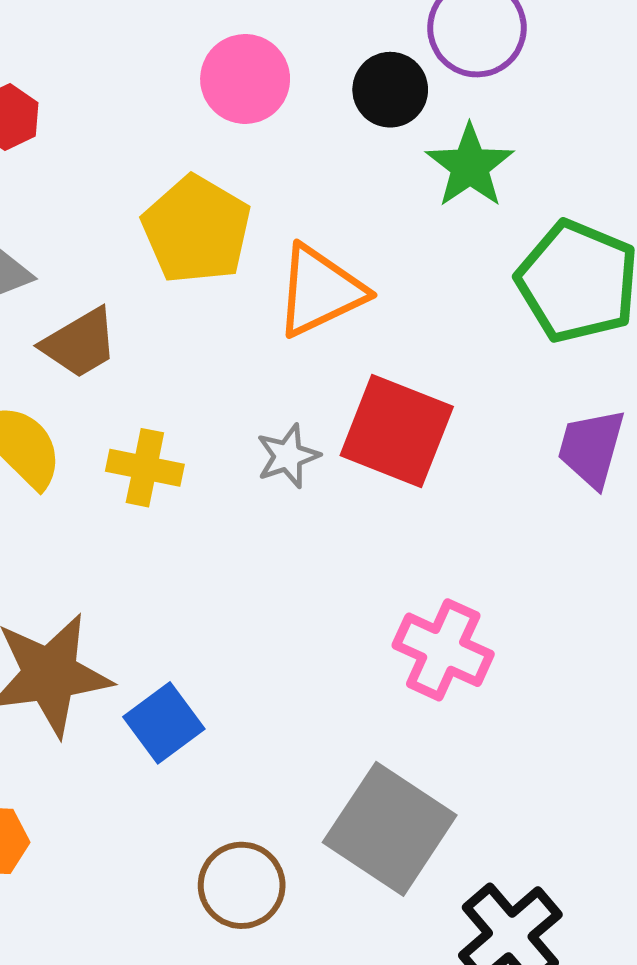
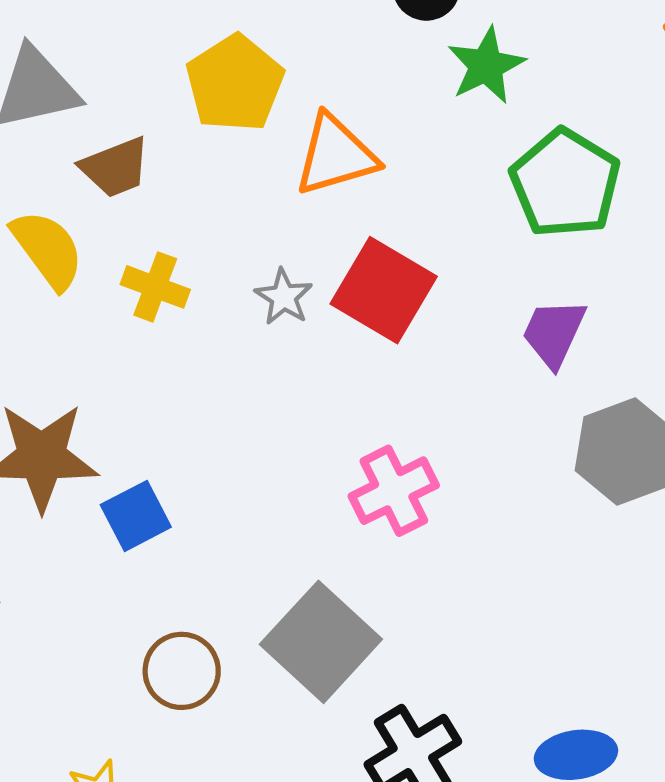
gray star: (288, 456) -> (284, 297), turned -30
pink cross: (443, 650) -> (394, 491), turned 30

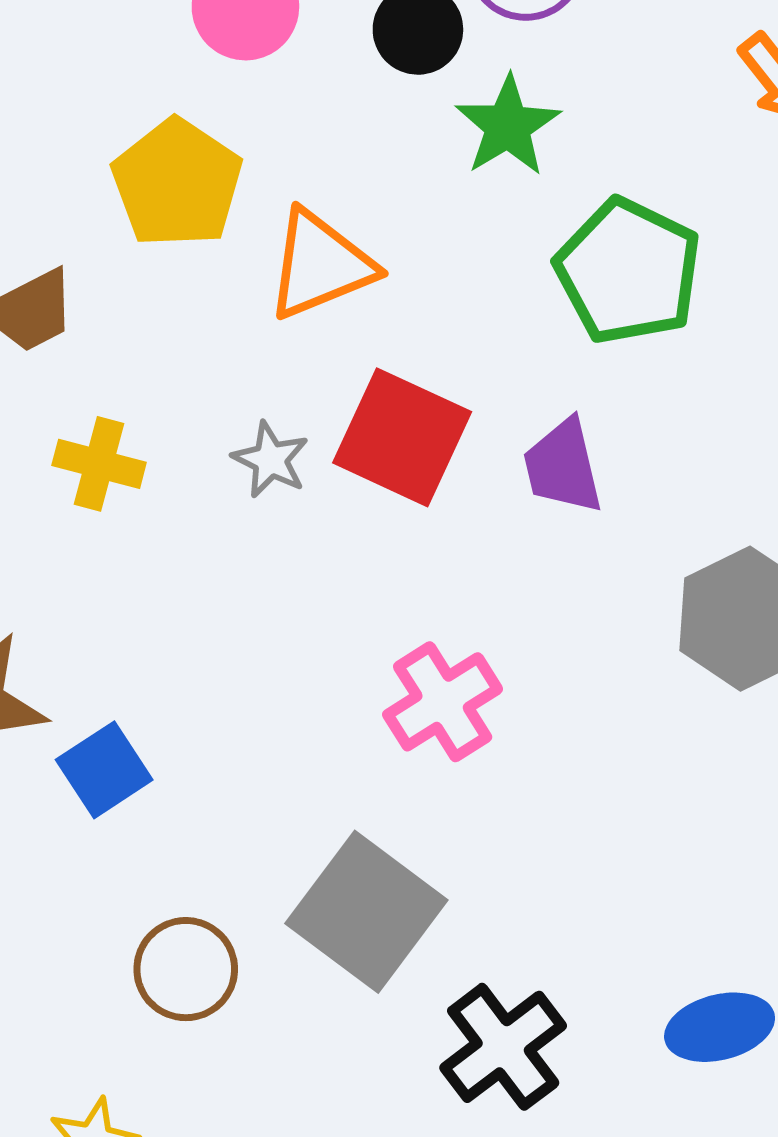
purple trapezoid: (554, 333) -> (563, 466), moved, turned -32

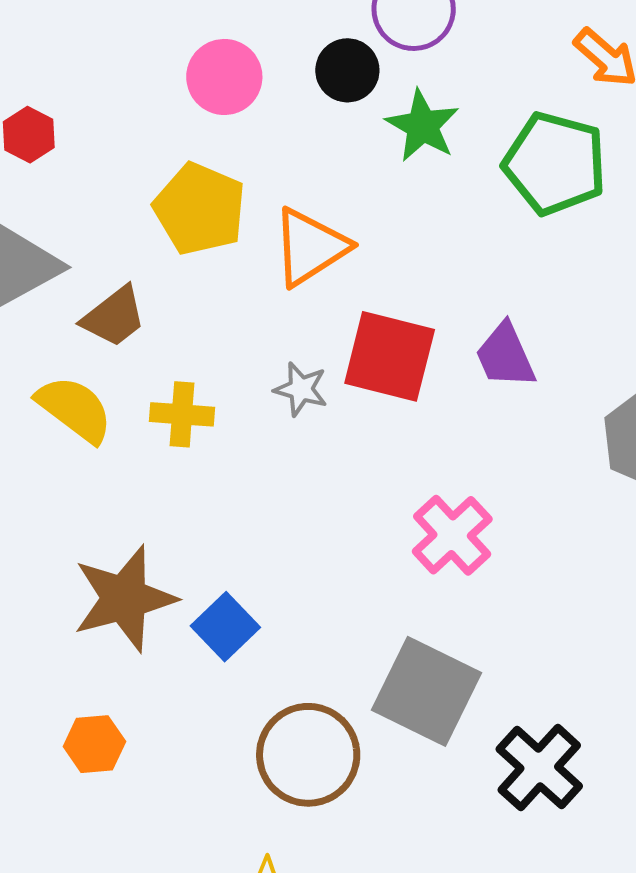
green pentagon: (628, 271) -> (555, 163), moved
brown circle: (186, 969) -> (308, 755), size x1.4

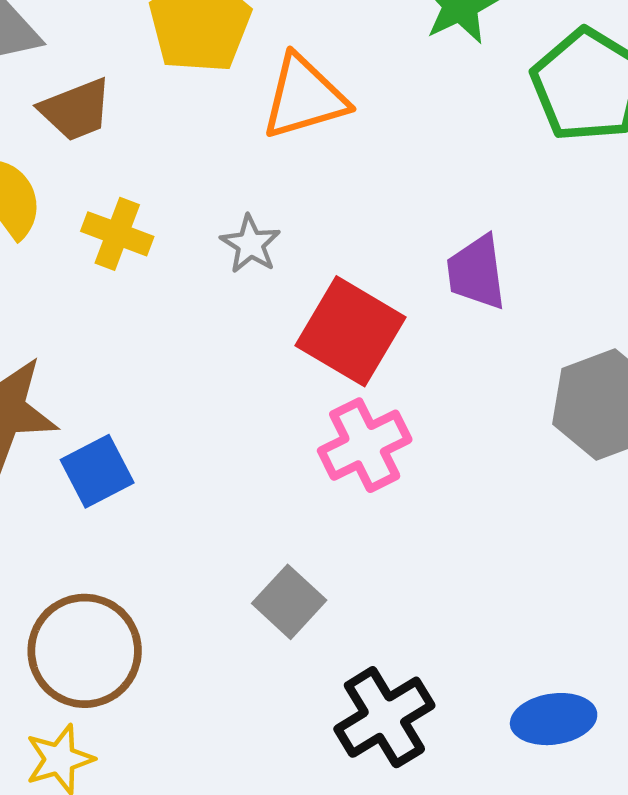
red square: (390, 356) -> (350, 331), moved
gray square: (426, 691) -> (289, 602), size x0.6
brown circle: (308, 755) -> (85, 651), moved

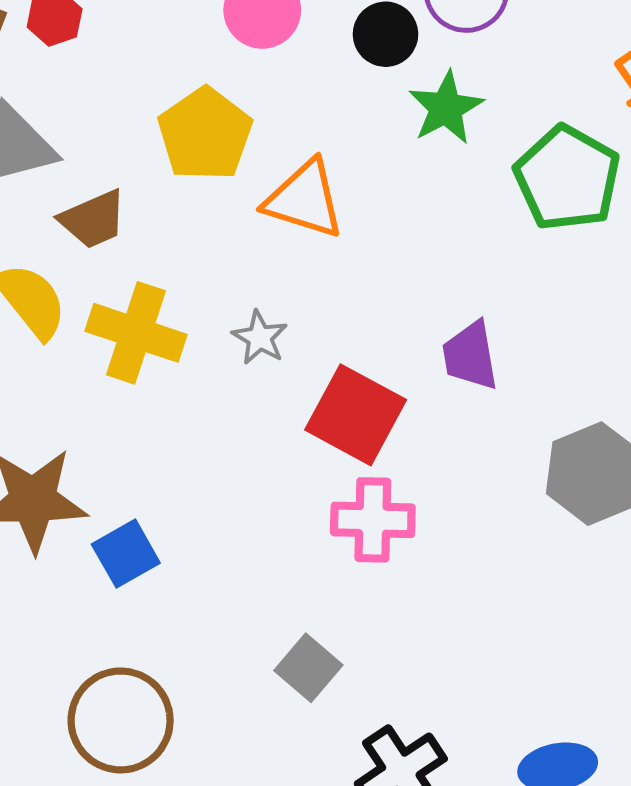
orange triangle: (304, 97) -> (304, 199), turned 36
yellow cross: (117, 234) -> (136, 333), size x1.5
pink cross: (365, 445) -> (373, 520), turned 30

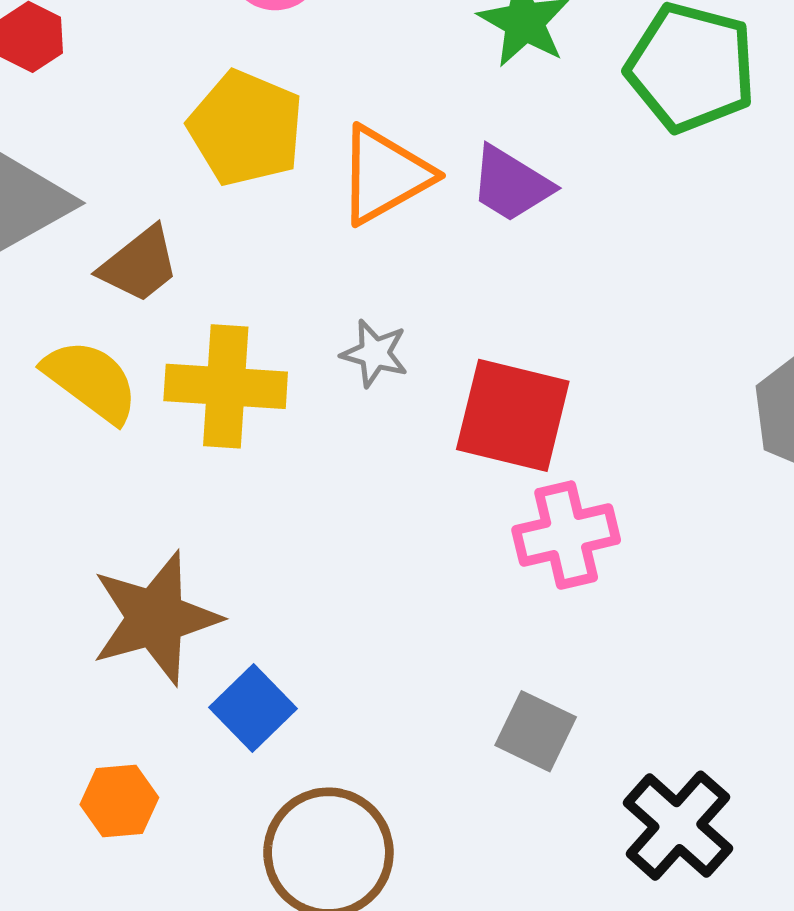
orange triangle: (304, 199) -> (385, 175), turned -32
purple trapezoid: (470, 356) -> (511, 184), moved, turned -34
blue square: (126, 554) -> (253, 708), moved

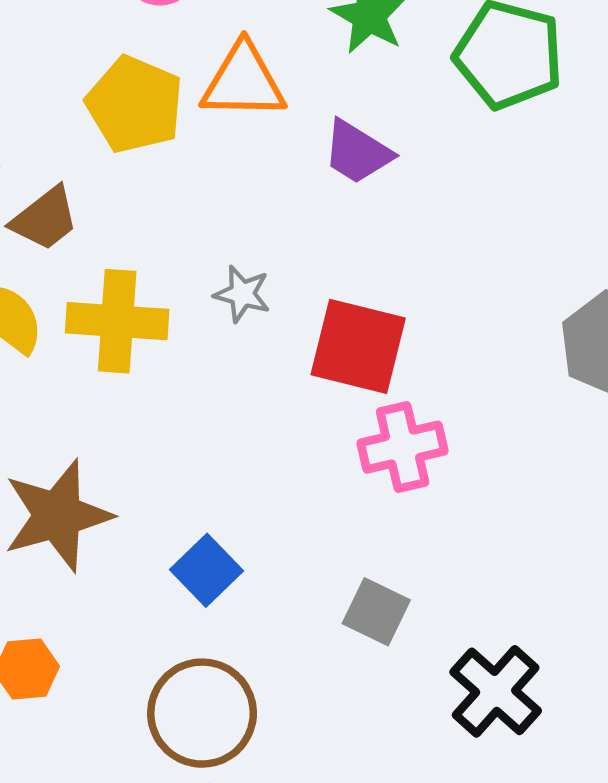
orange triangle: (385, 175) -> (243, 81), moved, turned 30
blue square: (253, 708) -> (207, 570), moved

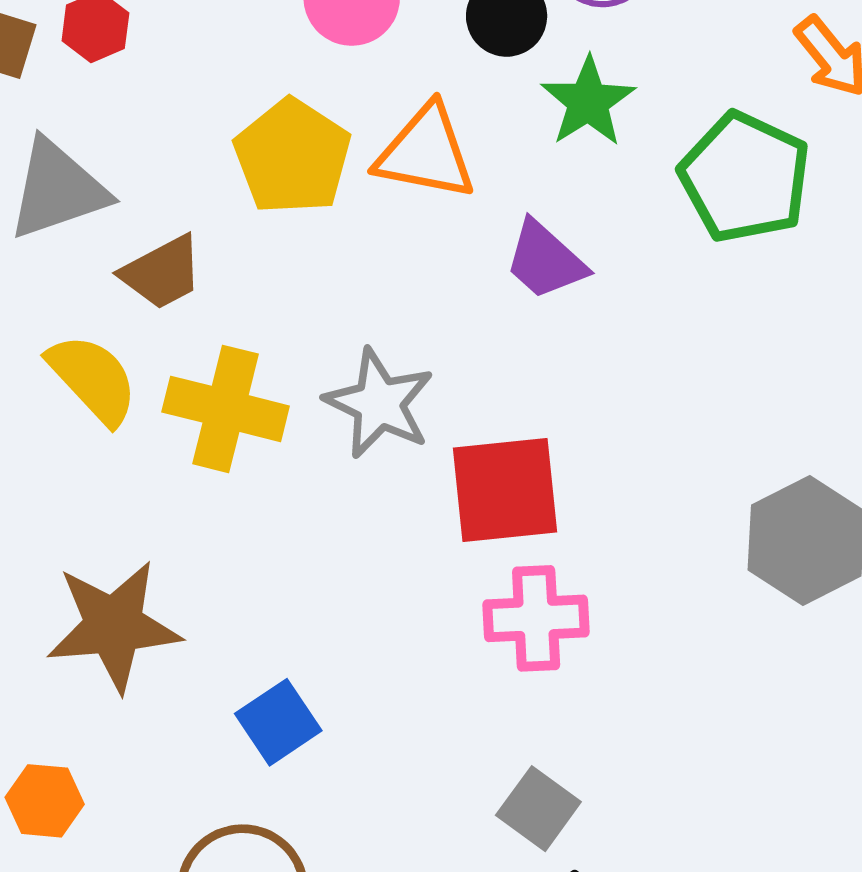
gray star: (242, 294) -> (379, 403), size x1.6
red square: (358, 346) -> (505, 490), turned -30
gray square: (376, 612) -> (538, 809), moved

